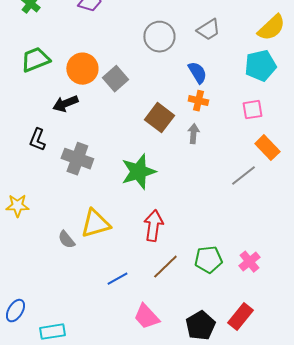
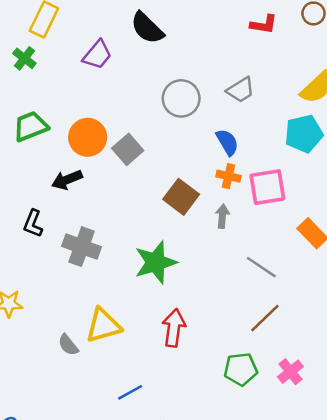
pink square: (252, 110) -> (267, 187), moved, size x1.5
gray line: (243, 176) -> (261, 267), moved, turned 72
brown line: (165, 267) -> (265, 318), moved

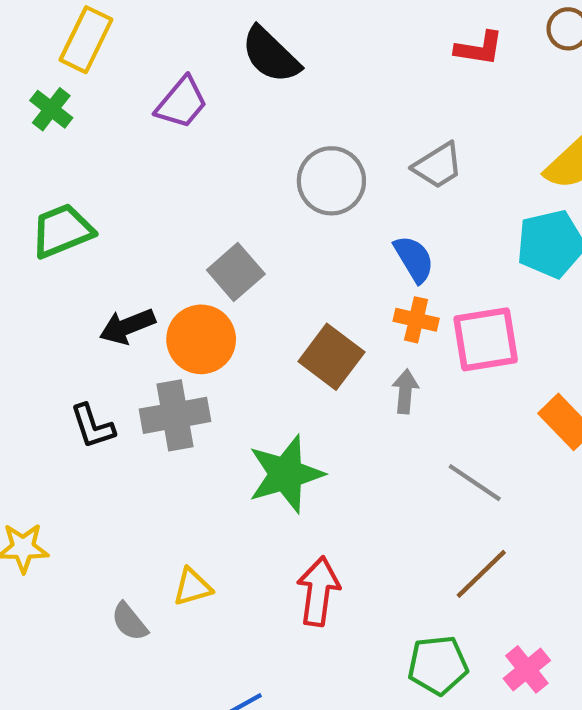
orange circle: (88, 137) -> (201, 339), moved
black L-shape: (33, 224) -> (93, 426), moved, turned -40
gray cross: (82, 247) -> (175, 415), moved, turned -30
yellow triangle: (103, 326) -> (192, 587), size x0.6

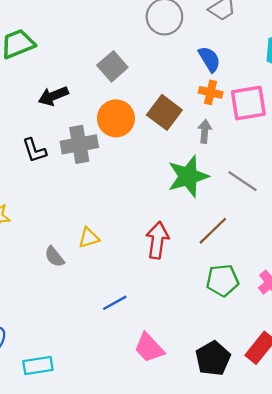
orange circle: (201, 339) -> (116, 118), moved
green star: (286, 474) -> (188, 176), moved
brown line: (481, 574) -> (213, 231), moved

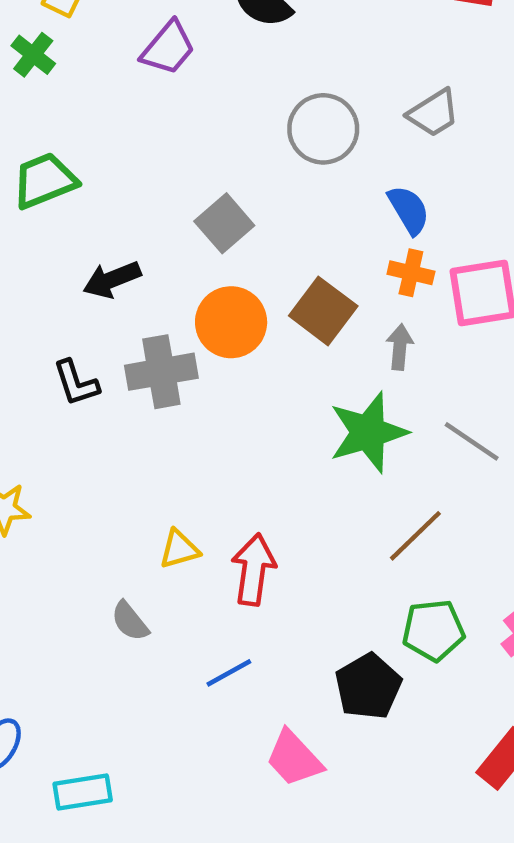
red arrow: (157, 240) -> (254, 570), moved
gray semicircle: (54, 257) -> (130, 621), moved
black pentagon: (213, 358) -> (368, 686), moved

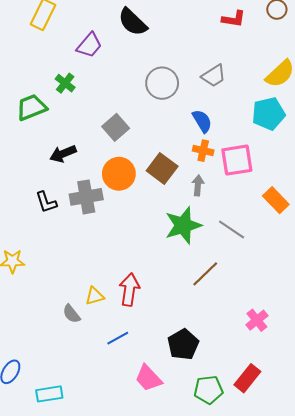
green cross: (33, 55) -> (65, 83), moved
yellow triangle: (179, 549) -> (95, 296), moved
green pentagon: (433, 630) -> (208, 390), moved

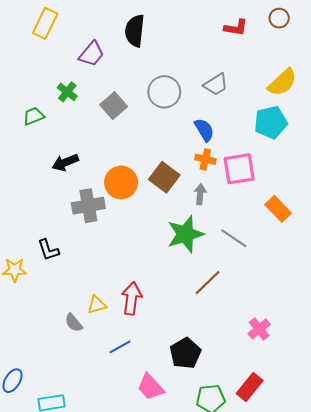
black semicircle: (133, 22) -> (135, 31), turned 52
green trapezoid: (31, 107) -> (34, 116), size x0.7
gray square: (116, 127) -> (114, 106), moved
black L-shape: (46, 202) -> (48, 250), moved

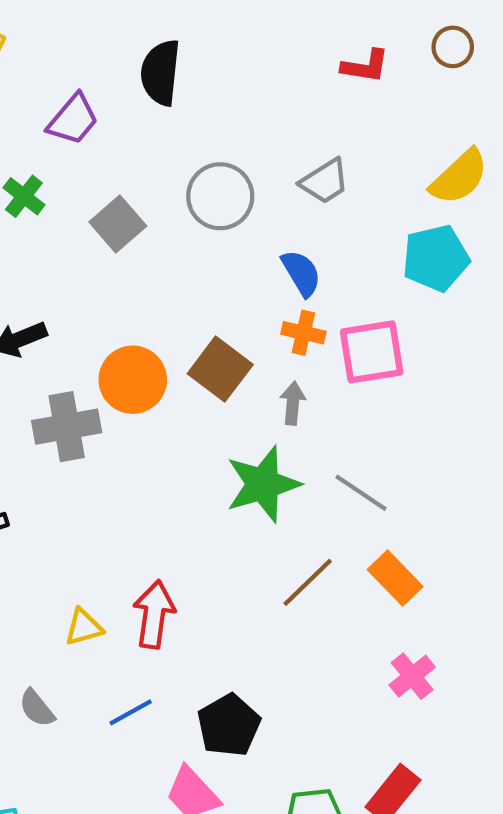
orange rectangle: (278, 209) -> (395, 578), moved
gray semicircle: (74, 323) -> (37, 708), moved
black pentagon: (185, 353) -> (229, 725), moved

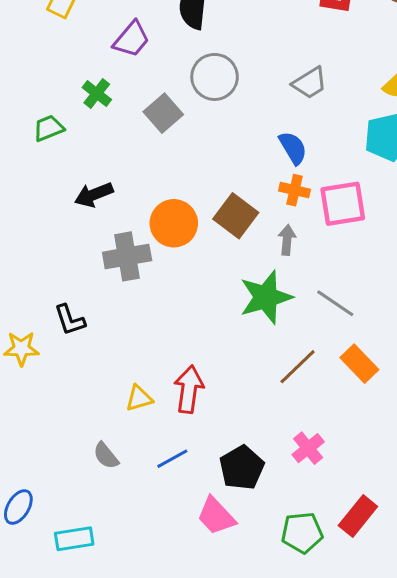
gray circle: (220, 196) -> (215, 77), moved
pink cross: (412, 676) -> (308, 448), moved

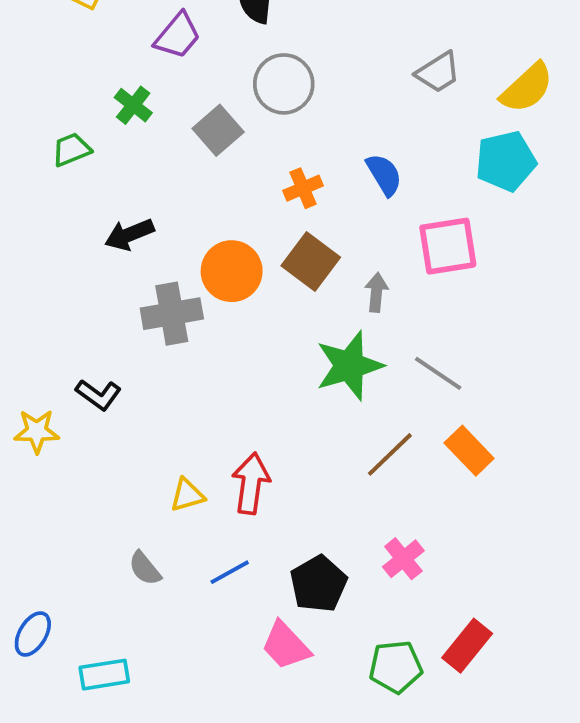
gray trapezoid: (310, 83) -> (438, 72), moved
orange cross: (295, 190) -> (303, 188), moved, turned -36
black L-shape: (70, 320) -> (98, 395), turned -36

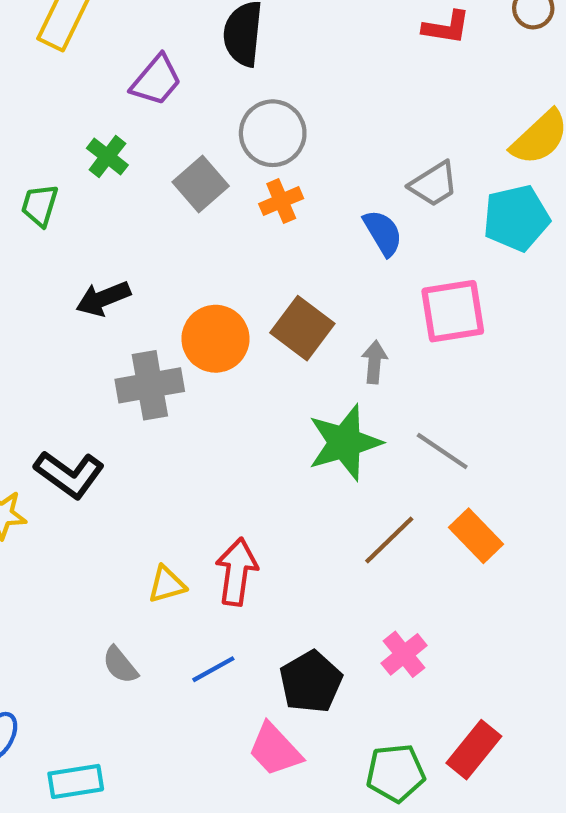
gray trapezoid: (438, 72) -> (434, 184), moved
green trapezoid: (71, 150) -> (40, 205), turned -51
orange cross: (303, 188) -> (281, 201), moved
black L-shape: (98, 395) -> (69, 474), size x1.4

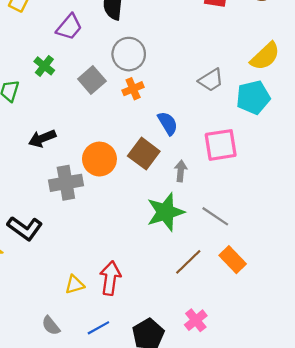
blue semicircle: (383, 233) -> (168, 123), moved

